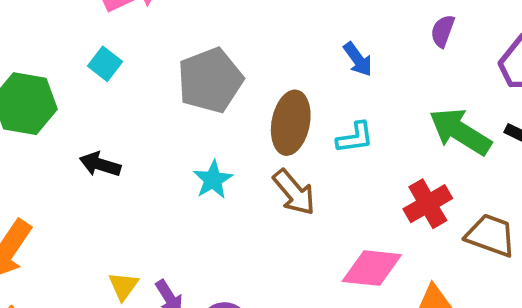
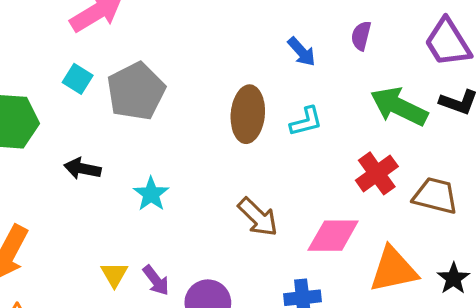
purple semicircle: (443, 31) -> (361, 36), moved
gray pentagon: (210, 80) -> (136, 91), moved
cyan star: (213, 180) -> (151, 194), moved
brown arrow: (294, 192) -> (258, 217), moved

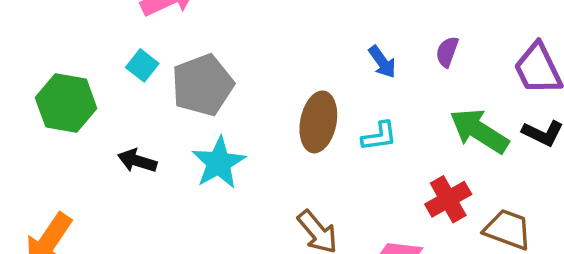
cyan star: (151, 194) -> (219, 163), moved, size x1.4

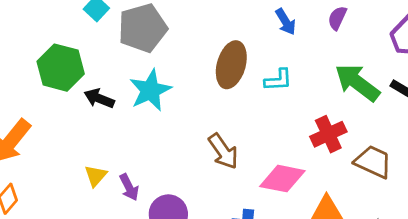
green hexagon: (66, 103) -> (61, 68), moved
black arrow: (137, 161) -> (99, 98), moved

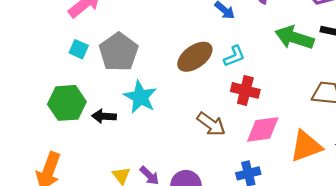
brown ellipse: (231, 65) -> (195, 57), turned 57
red cross: (328, 134) -> (245, 90), moved, turned -32

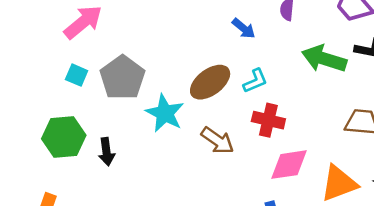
cyan star: (140, 97) -> (165, 113), moved
black arrow: (104, 116) -> (106, 152), turned -100
brown arrow: (211, 124) -> (217, 141), moved

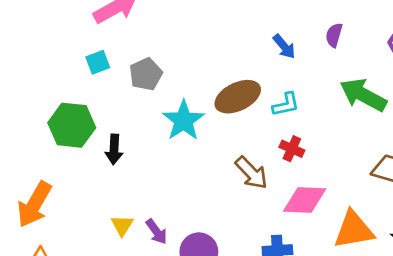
cyan square: (77, 75) -> (98, 62), turned 35
gray pentagon: (122, 78) -> (146, 74), size x0.7
red cross: (268, 120) -> (292, 149), size x0.7
brown arrow: (217, 141) -> (251, 173), moved

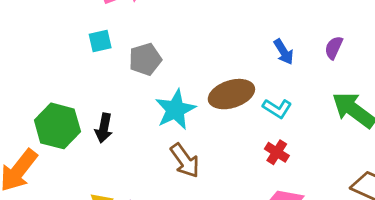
cyan L-shape: (286, 104) -> (277, 108), turned 36
green hexagon: (72, 125) -> (57, 126), moved
brown arrow: (251, 173) -> (185, 161), moved

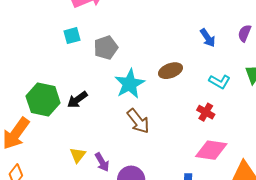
brown ellipse: (231, 94) -> (170, 71), size x0.7
cyan L-shape: (277, 108) -> (220, 82), moved
black arrow: (104, 128) -> (77, 100), turned 45

